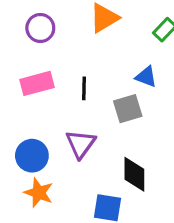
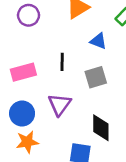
blue triangle: (146, 77) -> (98, 41), moved
pink rectangle: (37, 83) -> (23, 72), moved
orange star: (39, 193) -> (27, 142), turned -30

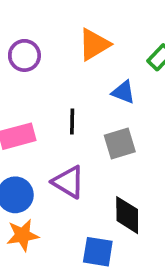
purple triangle: (60, 104) -> (68, 182), turned -35

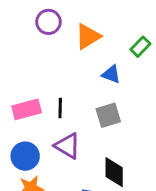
purple circle: (24, 55) -> (48, 22), moved
black line: (72, 121) -> (60, 108), moved

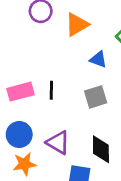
purple triangle: (67, 146) -> (58, 143), moved

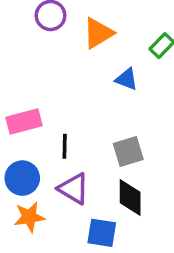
black line: (51, 90) -> (65, 146), moved
gray square: (96, 97) -> (128, 152), moved

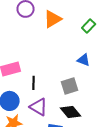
blue triangle: (127, 79) -> (84, 60), moved
black diamond: (130, 197) -> (71, 112), turned -40

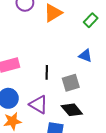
black line: (34, 83) -> (47, 72), moved

